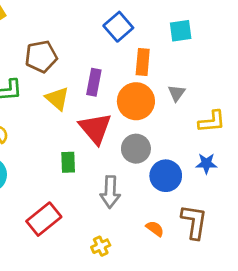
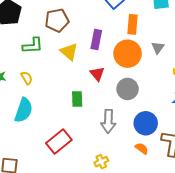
red triangle: (95, 128) -> (97, 74), size x0.6
blue circle: (166, 176) -> (146, 123), moved

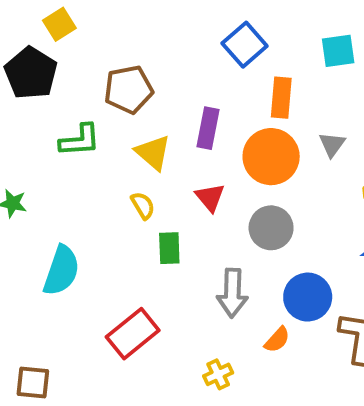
yellow semicircle: (27, 78) -> (143, 205), moved
orange semicircle: (142, 148) -> (277, 340), moved, turned 96

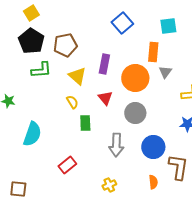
black pentagon: (31, 73) -> (31, 41), moved
orange rectangle: (281, 98) -> (153, 52), moved
red rectangle: (133, 334) -> (67, 165), size x0.7
orange semicircle: (277, 340) -> (153, 182), moved, turned -48

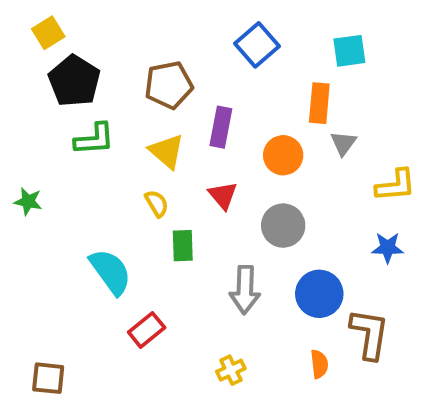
yellow square: (31, 13) -> (48, 33), moved
brown pentagon: (65, 45) -> (169, 85), moved
orange circle: (135, 78) -> (283, 155), size x0.7
cyan semicircle: (32, 134) -> (110, 272), moved, turned -55

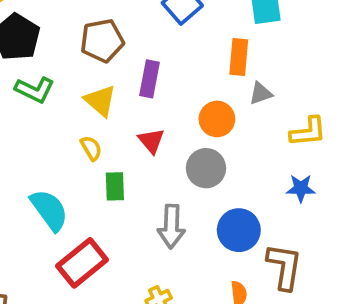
green L-shape: (94, 139) -> (35, 90), turned 30
gray triangle: (343, 143) -> (261, 93), turned 35
orange circle: (283, 155) -> (217, 119), moved
red rectangle: (147, 330) -> (82, 263), size x1.5

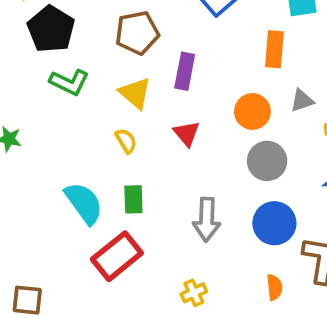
gray triangle: (261, 93) -> (302, 101), moved
gray circle: (206, 168) -> (267, 161), moved
green rectangle: (115, 186) -> (133, 199), moved

